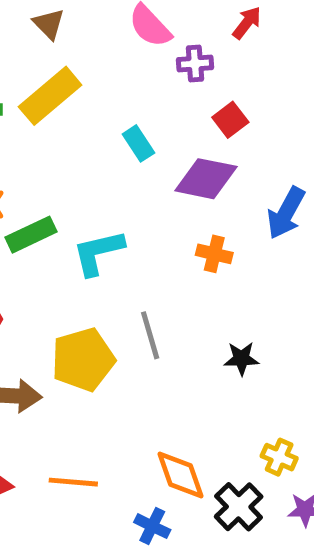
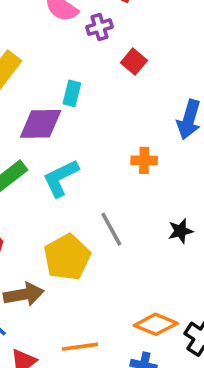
cyan rectangle: (138, 143) -> (72, 93), turned 60
purple diamond: (206, 179) -> (41, 124), moved
orange diamond: (181, 475) -> (156, 324), turned -36

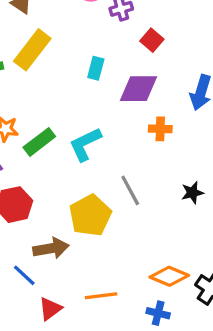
purple diamond: (41, 124) -> (139, 89), moved

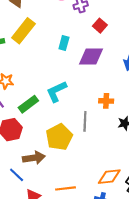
orange cross: (160, 129) -> (106, 101), moved
green rectangle: (39, 142) -> (28, 104), moved
gray line: (130, 190) -> (85, 121), turned 30
orange diamond: (169, 276) -> (109, 177), turned -30

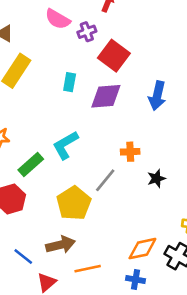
red square: (100, 26) -> (114, 56), size x1.6
gray line: (85, 121) -> (105, 180), turned 42
brown arrow: (34, 158) -> (61, 245), moved

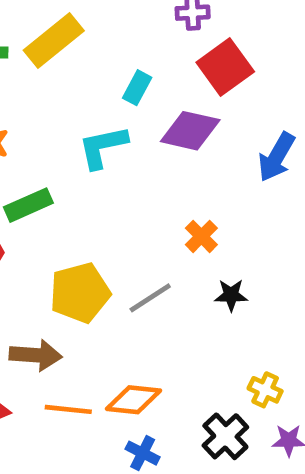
cyan L-shape: (65, 145) -> (103, 147), moved
orange cross: (130, 152) -> (201, 236), turned 30
gray line: (105, 180) -> (150, 298), moved
orange diamond: (142, 249) -> (133, 400), moved

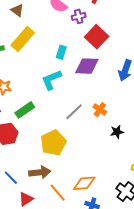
gray line: (150, 298) -> (74, 112), moved
orange line: (68, 409) -> (58, 193), turned 54

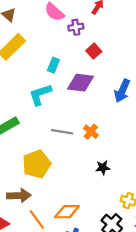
red square: (97, 37) -> (94, 51), size x0.6
gray line: (74, 112) -> (62, 132), turned 48
black star: (117, 132) -> (103, 168), moved

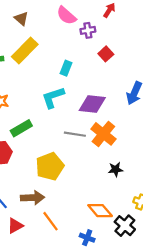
purple diamond: (80, 83) -> (92, 104), moved
orange cross: (91, 132) -> (103, 134), size x1.6
orange diamond: (67, 212) -> (100, 211), moved, turned 50

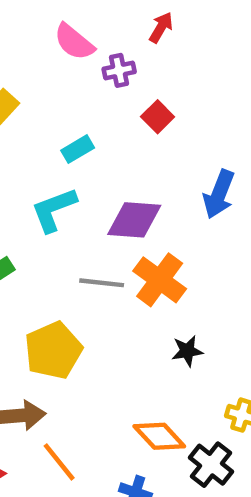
cyan rectangle: (66, 68) -> (78, 149), turned 40

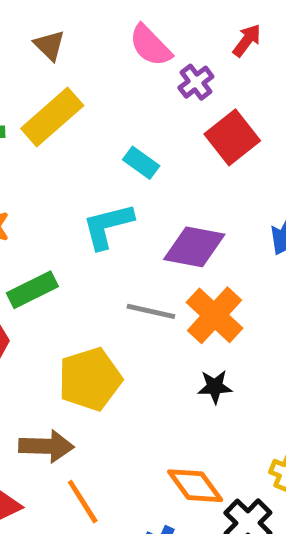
purple cross: (119, 70) -> (196, 82), turned -32
red square: (158, 117) -> (232, 137), size x1.5
cyan rectangle: (78, 149) -> (141, 163), turned 60
black star: (187, 351) -> (215, 387), moved

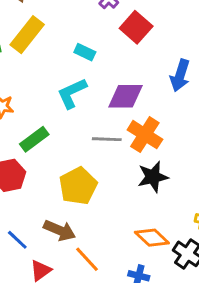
black star: (215, 387) -> (153, 177), size x1.5
brown arrow: (46, 446) -> (60, 230), turned 32

